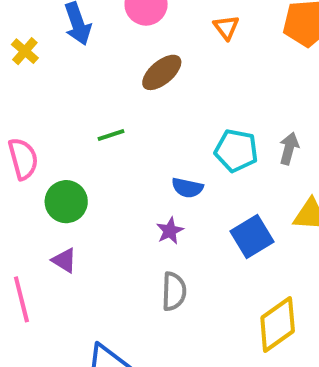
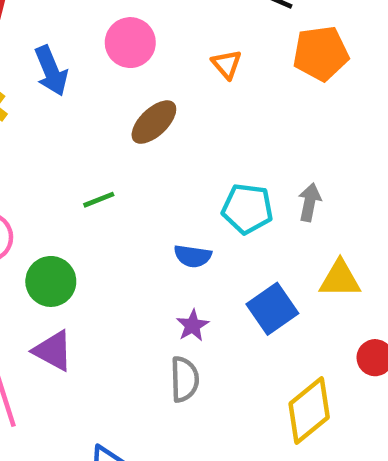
purple star: (170, 231) -> (193, 325), moved
purple triangle: (64, 260) -> (53, 351), size x1.4

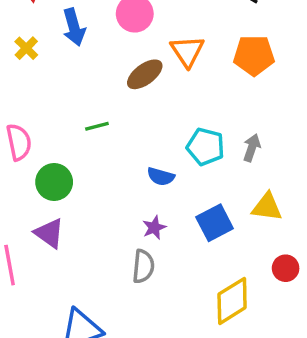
orange pentagon: (321, 53) -> (254, 55), moved
orange triangle: (227, 64) -> (187, 51), moved, size x1.5

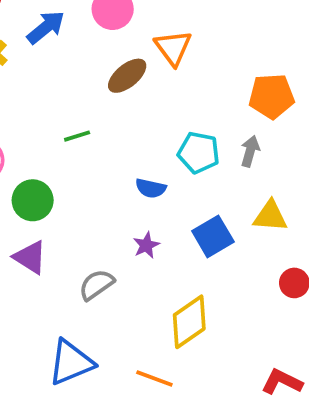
blue arrow: (74, 27) -> (46, 27), turned -111
orange pentagon: (254, 55) -> (272, 96), moved
gray semicircle: (143, 266) -> (96, 285), moved, turned -128
yellow diamond: (232, 301) -> (189, 322), moved

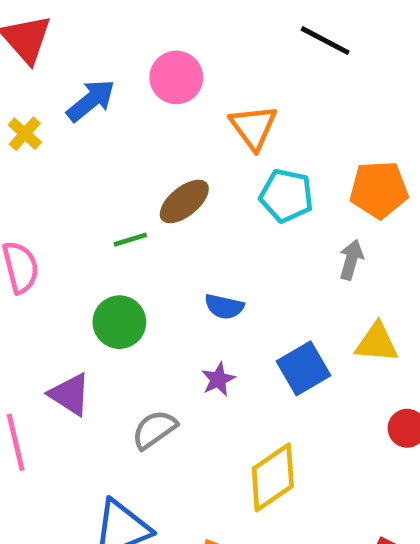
brown ellipse: (127, 76) -> (184, 201), moved
cyan pentagon: (199, 153) -> (286, 196), moved
green circle: (33, 200) -> (119, 322), moved

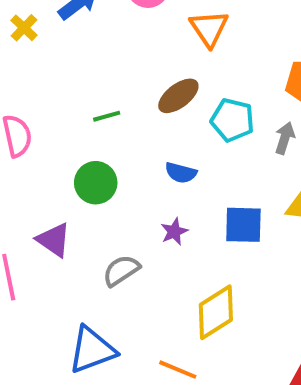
cyan pentagon: (286, 196) -> (232, 120), moved
brown ellipse: (184, 201) -> (178, 96), moved
blue square: (303, 368) -> (243, 225), turned 30

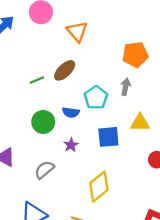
green line: (107, 116) -> (37, 80), moved
cyan pentagon: (232, 120) -> (96, 98), moved, turned 30
green circle: (96, 183) -> (43, 122), moved

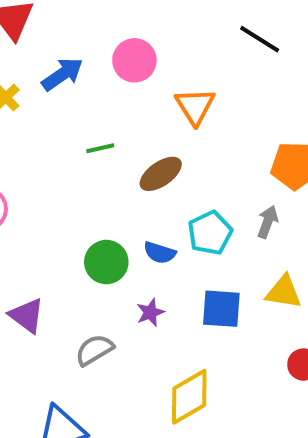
green line: (37, 80) -> (100, 148), moved

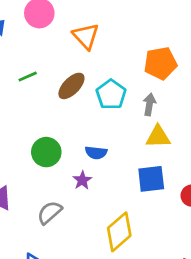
cyan pentagon: (210, 233) -> (111, 94), moved
blue semicircle: (160, 253) -> (96, 153), moved
yellow triangle: (284, 292) -> (158, 137), moved
blue square: (221, 309) -> (151, 179), moved

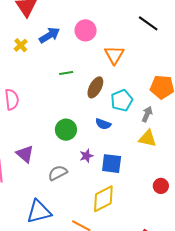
brown ellipse: (71, 86) -> (95, 87), turned -30
blue semicircle: (96, 153) -> (103, 124), moved
blue square: (151, 179) -> (112, 164), moved

